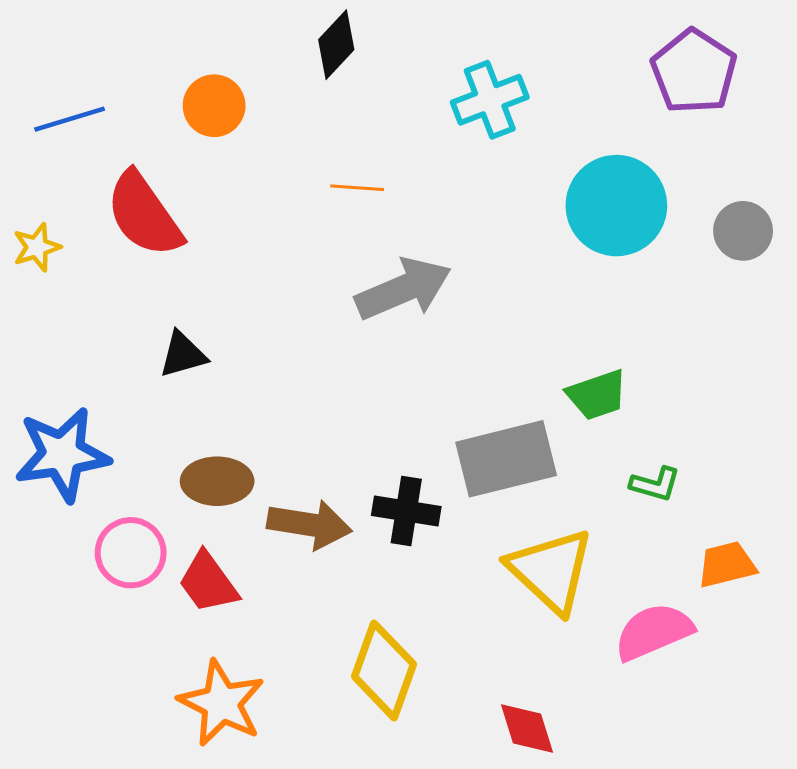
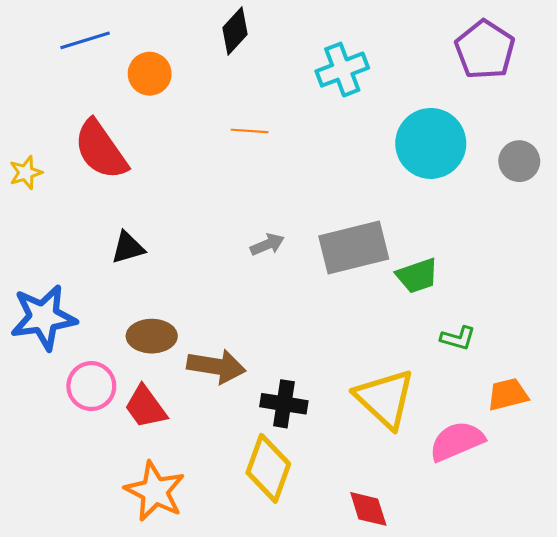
blue line: (70, 119) -> (85, 40), moved
gray arrow: (403, 289) -> (267, 244), moved, size x0.5
gray rectangle: (506, 459) -> (354, 248), moved
black cross: (406, 511) -> (284, 404), moved

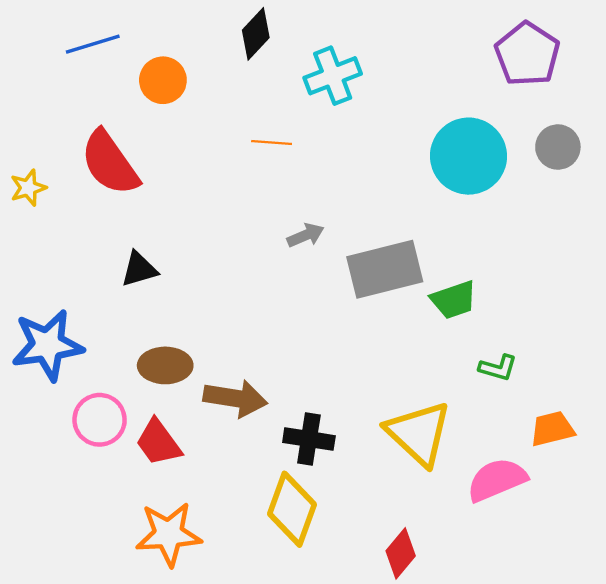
cyan cross: (342, 70) -> (333, 76), moved
gray circle: (519, 161) -> (558, 147), moved
gray arrow: (267, 244) -> (306, 235), moved
orange star: (155, 491) -> (169, 534), turned -30
red diamond: (368, 509) -> (401, 553), turned 57

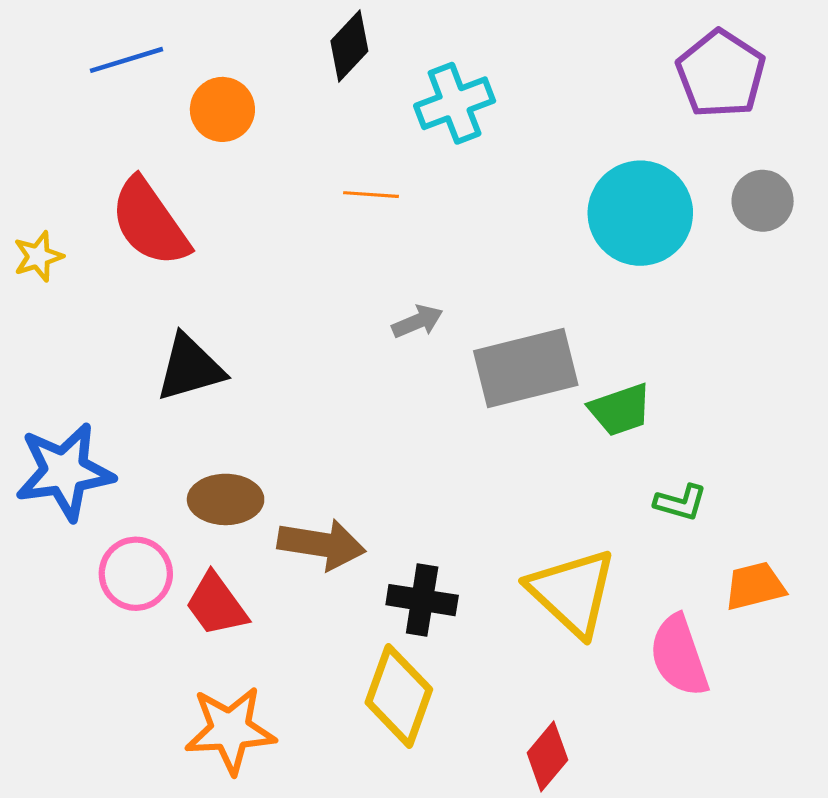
black triangle: (139, 269) -> (190, 368), size x1.4
pink semicircle: (497, 480) -> (679, 656), turned -86

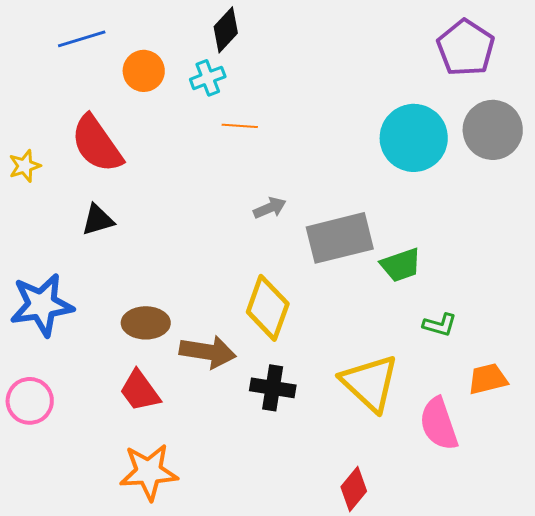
cyan cross: (455, 103) -> (208, 78), moved, size x0.7
gray circle: (763, 201) -> (493, 130), size x1.5
black triangle: (190, 368) -> (98, 220), moved, size x0.7
pink circle: (136, 574) -> (30, 401), moved
yellow diamond: (399, 696) -> (268, 308), moved

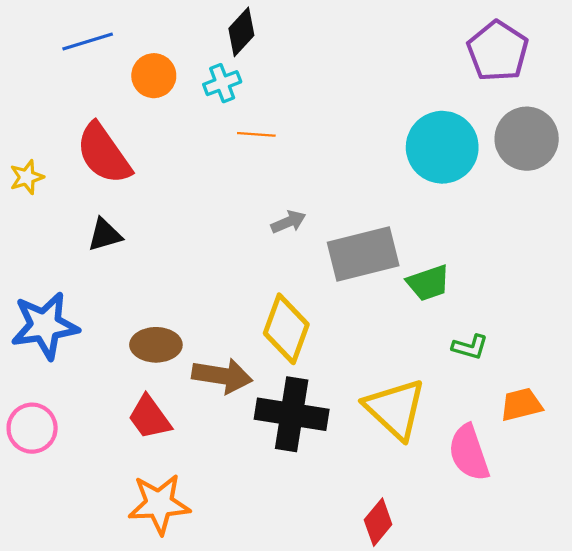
black cross: (273, 388) -> (292, 414), size x1.5

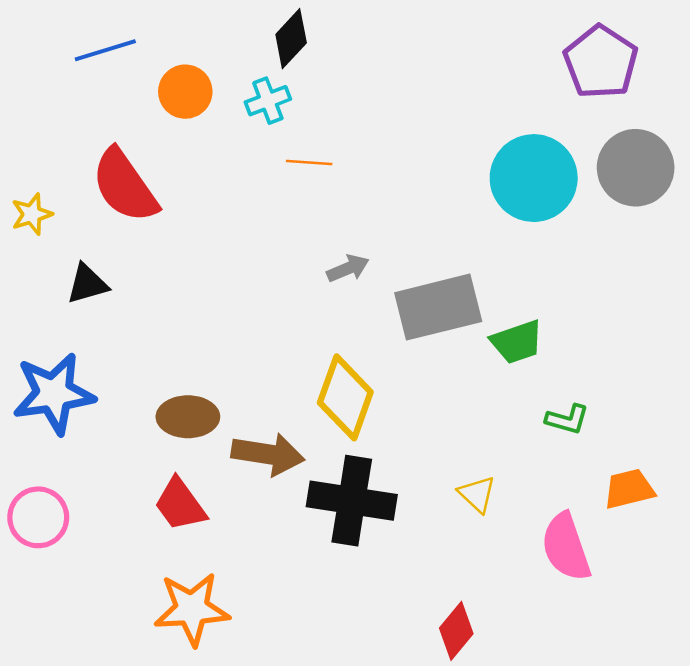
black triangle: (105, 235) -> (87, 284), moved
yellow triangle: (395, 409) -> (477, 494), size x0.5

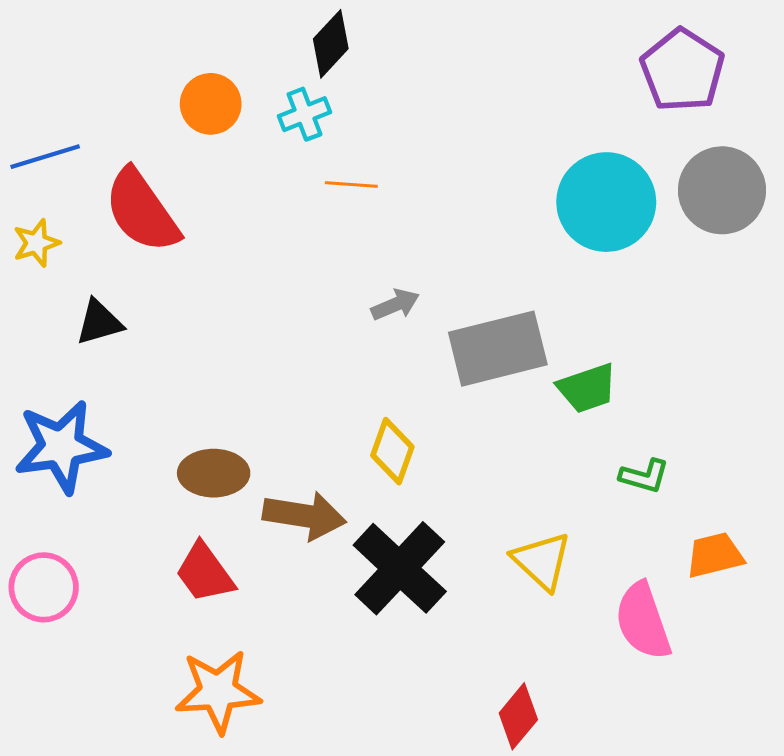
blue line: (105, 50) -> (45, 157), moved
yellow diamond: (345, 397) -> (392, 451), size x0.7
yellow triangle: (477, 494) -> (542, 561), size x1.4
black cross: (352, 501) -> (400, 568), turned 34

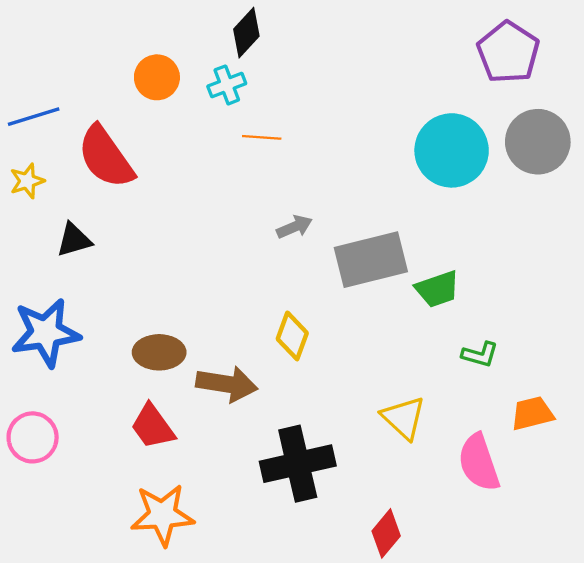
black cross: (400, 568) -> (298, 464), moved, turned 34

